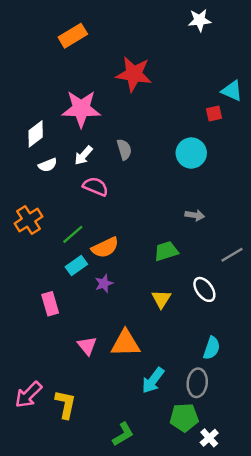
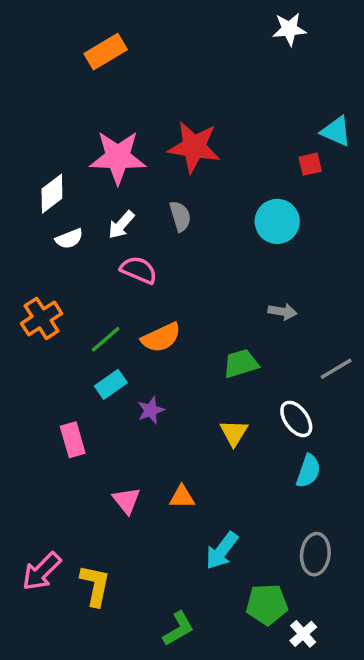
red star: (134, 74) -> (194, 147), moved
orange semicircle: (105, 248) -> (161, 338), moved
orange triangle: (125, 343) -> (182, 497), size x0.6
cyan semicircle: (212, 348) -> (308, 471), moved
gray ellipse: (197, 383) -> (315, 554), moved

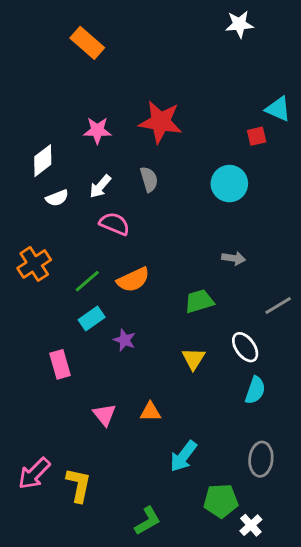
orange rectangle: (106, 52) -> (87, 43), turned 72
pink star: (118, 157) -> (97, 130), size x0.6
purple star: (151, 410) -> (125, 340), turned -30

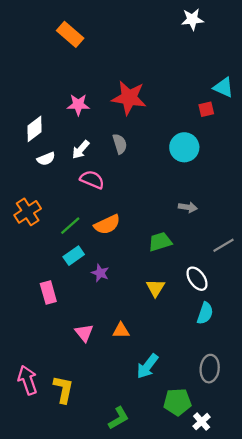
pink arrow: (34, 473) -> (28, 380), turned 116

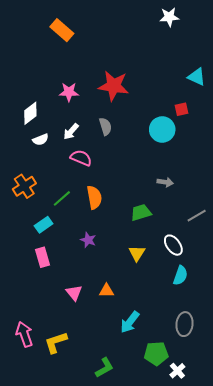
red square: (206, 109) -> (181, 109), moved
orange semicircle: (107, 225) -> (94, 197), turned -75
cyan rectangle: (74, 256) -> (44, 225), moved
yellow L-shape: (63, 389) -> (56, 342), turned -120

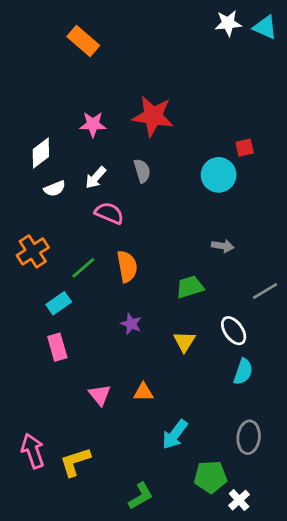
cyan triangle: (197, 77) -> (265, 27), moved
purple star: (88, 240) -> (131, 324), moved

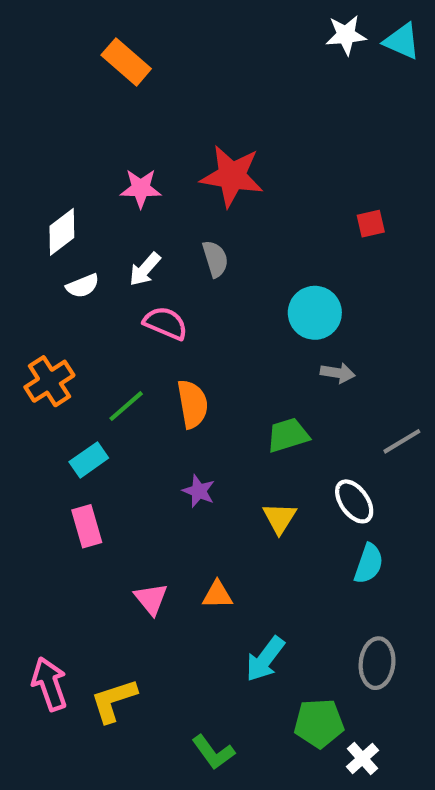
cyan circle: (219, 175) -> (315, 313), moved
green L-shape: (141, 496) -> (213, 752), turned 84

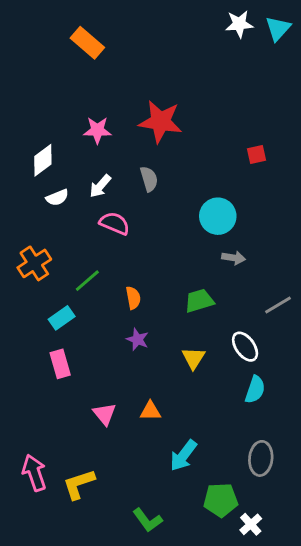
cyan triangle: (402, 41) -> (278, 28), turned 48
orange semicircle: (192, 404) -> (133, 298), moved, size x0.7

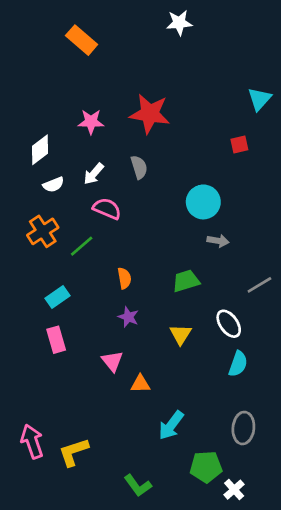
white star: (239, 24) -> (179, 23), moved
cyan triangle: (278, 28) -> (259, 99), moved
orange cross: (34, 263) -> (43, 231), moved
green line: (87, 281) -> (82, 246), moved
pink triangle: (105, 414) -> (112, 361), moved

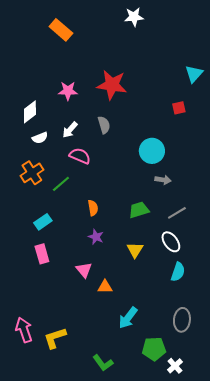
gray line: (259, 285) -> (177, 213), moved

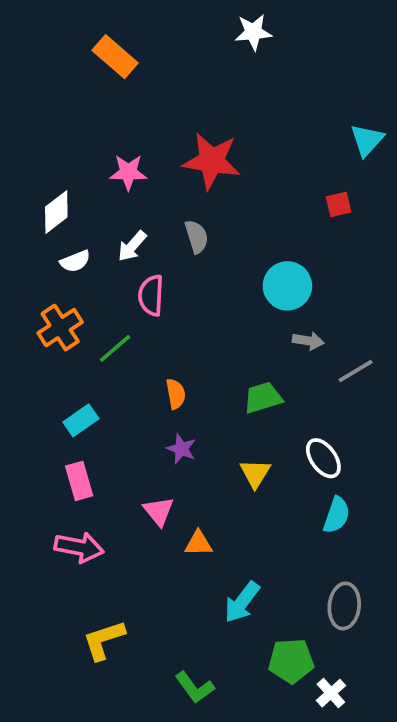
pink semicircle: (80, 156) -> (151, 295), turned -110
gray line: (177, 213) -> (356, 371), moved
pink arrow: (24, 330) -> (79, 547), moved, turned 120

